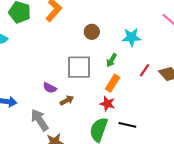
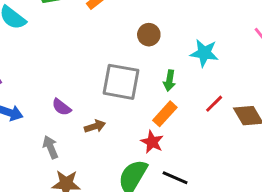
green arrow: (111, 60) -> (169, 81), turned -32
purple semicircle: (50, 88) -> (62, 107), moved
gray arrow: (40, 120) -> (50, 147), size x0.7

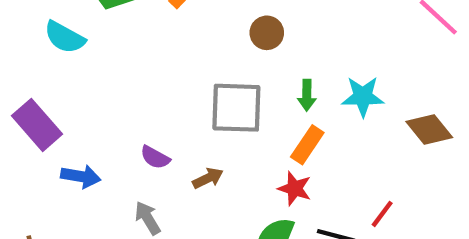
cyan star: (204, 53) -> (363, 97), moved
red line: (214, 104) -> (382, 214), moved

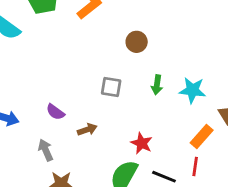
gray square: (236, 108) -> (111, 87), size x0.6
orange rectangle: (307, 145) -> (202, 137), moved
red line: (382, 214) -> (195, 167), turned -36

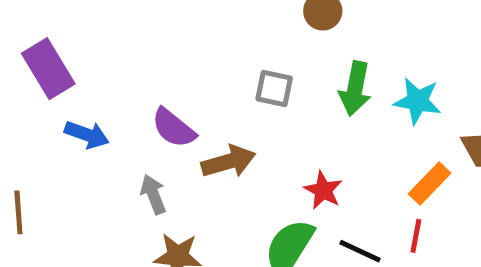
green arrow: (157, 85) -> (355, 89), size x1.5
purple semicircle: (55, 112) -> (174, 128), size x1.4
brown arrow: (87, 130) -> (228, 162), size x1.5

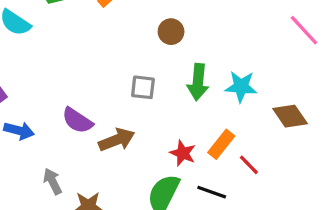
orange rectangle: (430, 183) -> (221, 144), moved
gray arrow: (153, 194) -> (53, 181), moved
red line: (416, 236) -> (249, 165), moved, turned -50

